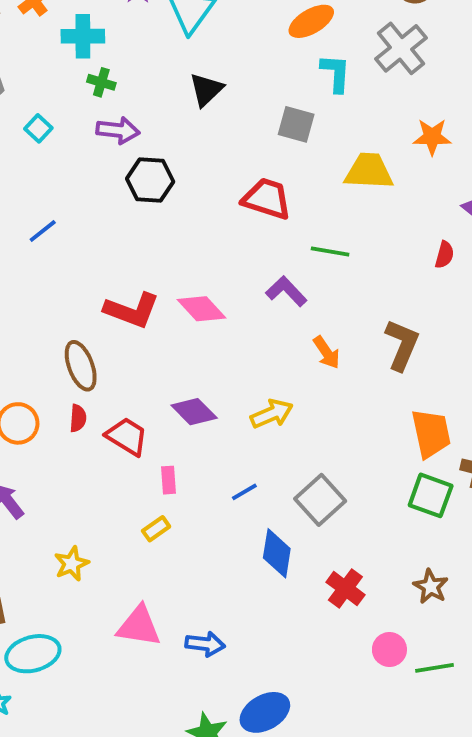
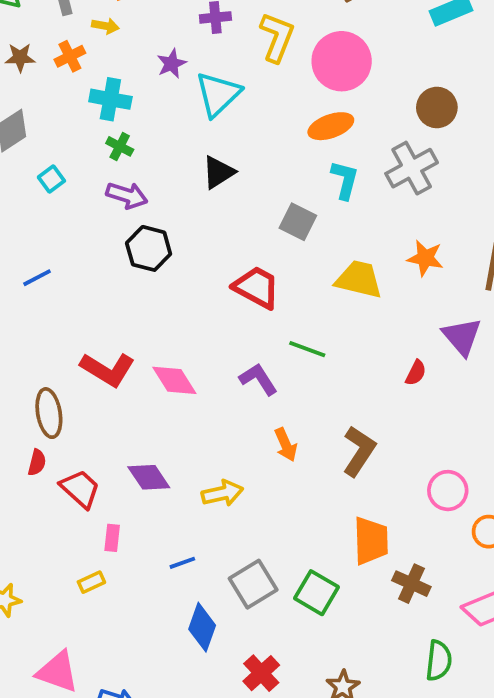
green square: (431, 495) -> (317, 593), moved

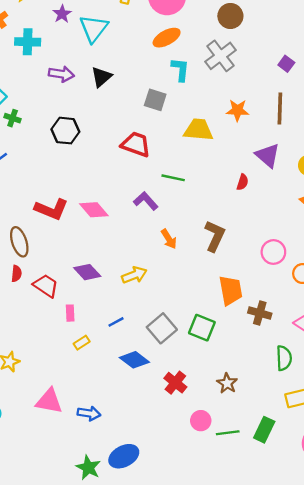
green cross: (120, 146) -> (13, 118), moved
purple arrow: (127, 195) -> (61, 74), moved
yellow rectangle: (91, 582) -> (82, 343), moved
blue diamond: (202, 627) -> (134, 360), turned -64

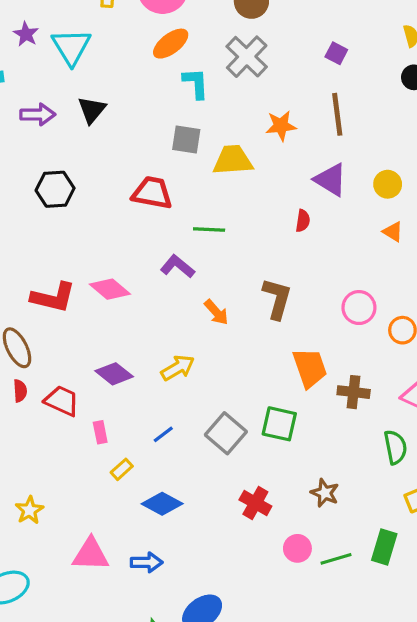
gray square: (155, 100) -> (186, 140), moved
blue diamond: (134, 360) -> (162, 504), moved

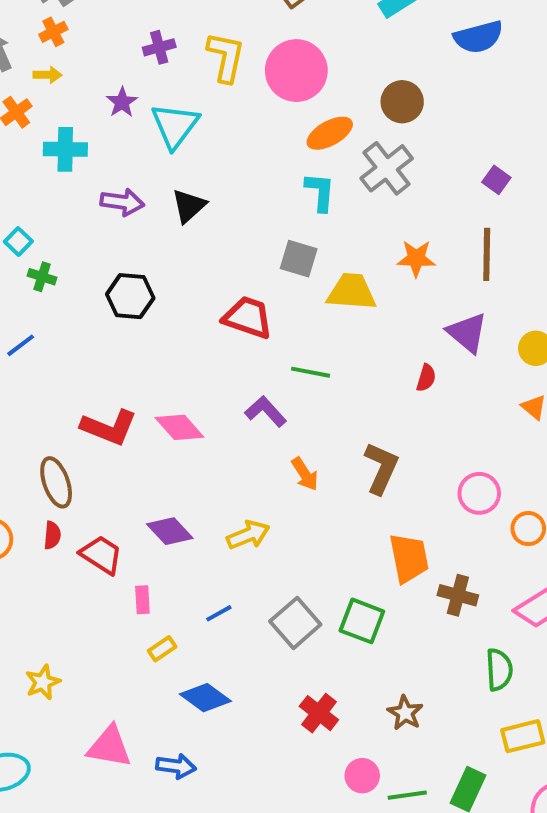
orange ellipse: (171, 44) -> (330, 133), moved

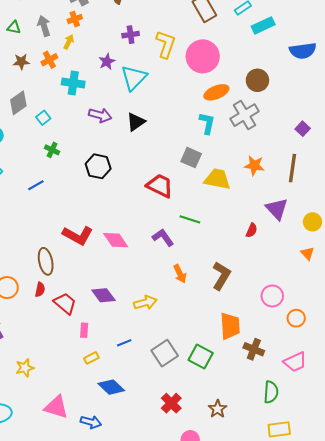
yellow arrow: (48, 75) -> (69, 42), turned -72
cyan square: (18, 241) -> (43, 118), moved

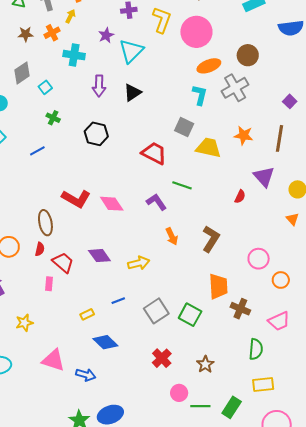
purple arrow: (100, 115) -> (99, 86), turned 75
pink rectangle: (84, 330) -> (49, 284), moved

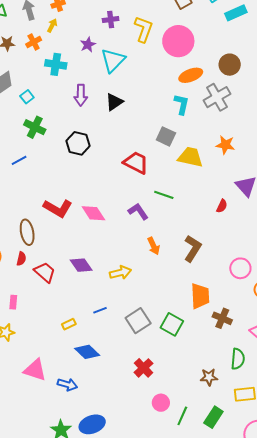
green cross: (53, 118) -> (35, 127), size x1.5
pink rectangle: (49, 284) -> (13, 302), moved
brown star: (205, 364) -> (209, 377), moved, turned 30
green line: (200, 406) -> (182, 416), turned -66

